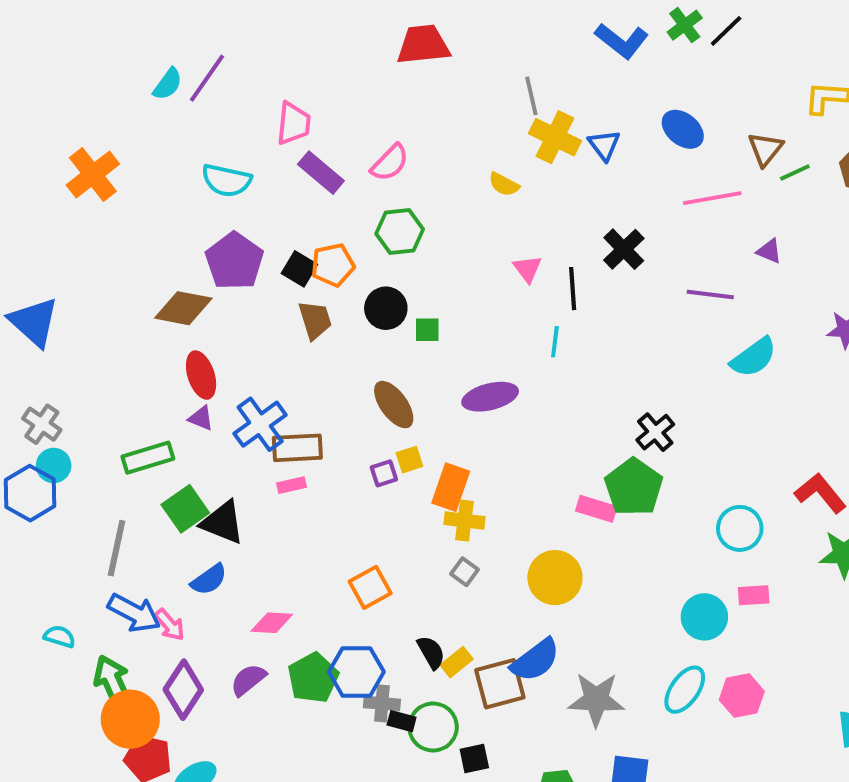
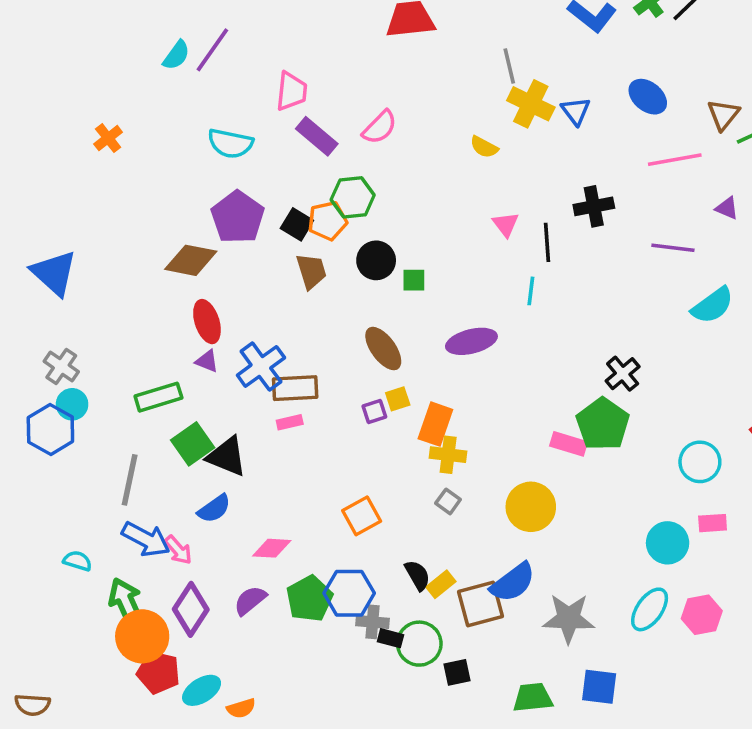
orange cross: (93, 175) -> (108, 138), size x0.6
green hexagon: (400, 232) -> (353, 197), moved
black cross: (624, 249) -> (594, 206), turned 33

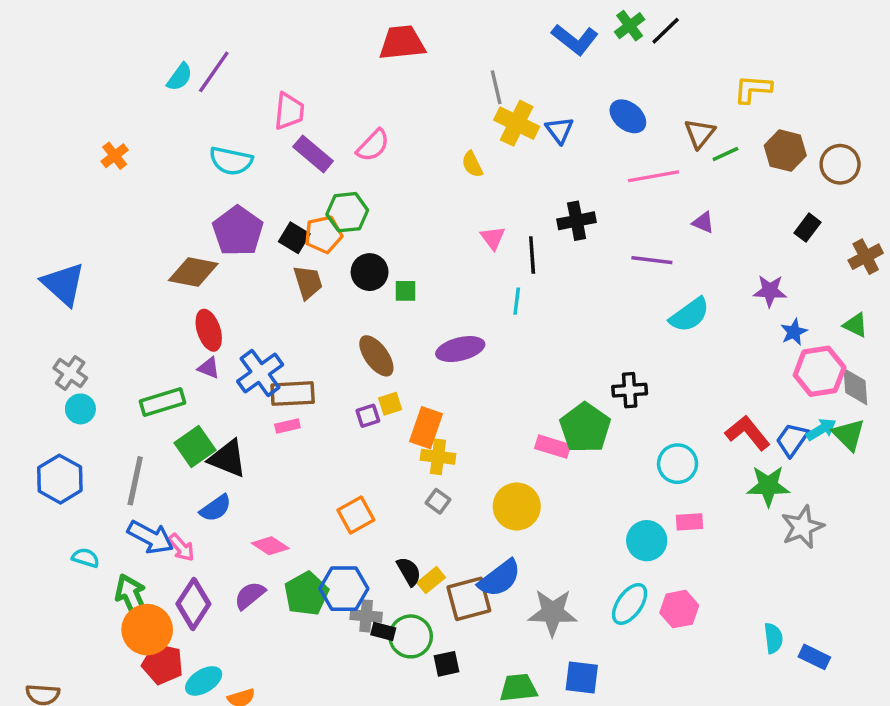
yellow semicircle: (484, 147) -> (472, 164), turned 36
black cross: (623, 374) -> (630, 390), moved, turned 36
blue hexagon: (50, 429) -> (60, 479), moved
pink diamond: (272, 548) -> (270, 546), turned 30

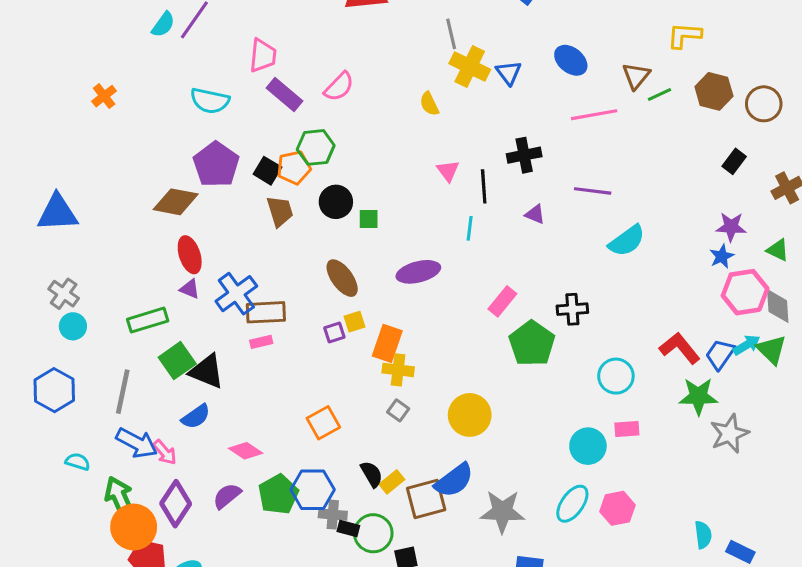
purple triangle: (703, 222) -> (535, 214), moved
blue triangle: (63, 284) -> (57, 213), turned -45
purple star: (770, 291) -> (731, 227), moved
pink rectangle: (553, 447) -> (502, 301), moved, turned -68

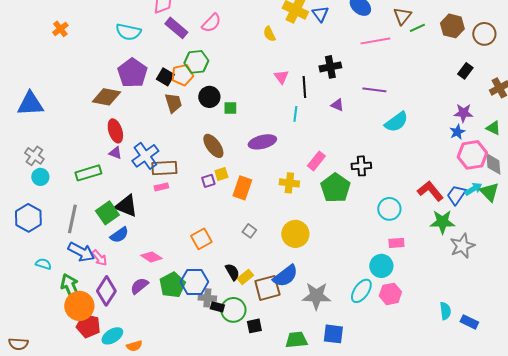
green square: (177, 361) -> (107, 213), moved
yellow cross: (398, 370) -> (289, 183), moved
cyan circle: (588, 446) -> (381, 266), moved

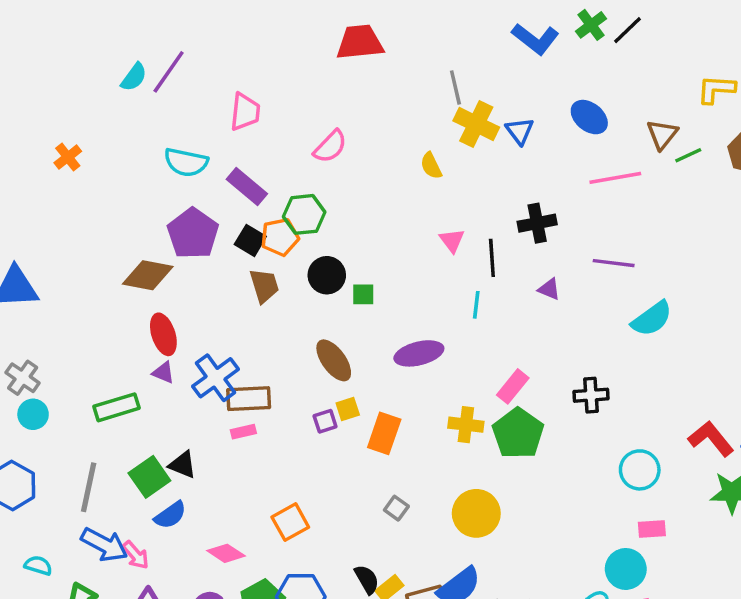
purple rectangle: (176, 28) -> (247, 187), moved
green pentagon: (335, 188) -> (518, 433), moved
black triangle: (126, 206) -> (183, 465), size x0.7
orange square: (201, 239) -> (290, 522), moved

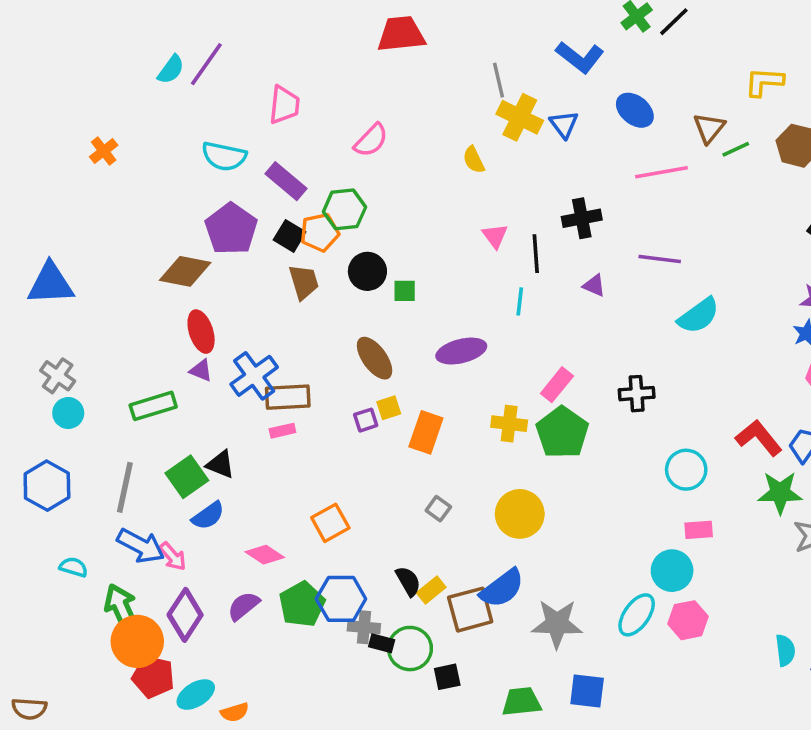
blue L-shape: (535, 39) -> (580, 57), moved

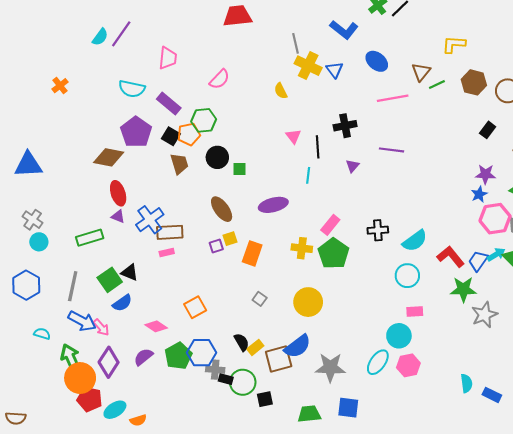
purple triangle: (594, 286) -> (352, 166), turned 48
cyan semicircle: (699, 316) -> (415, 241), moved

